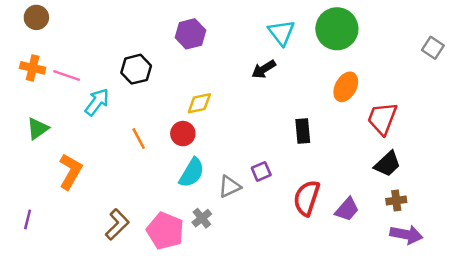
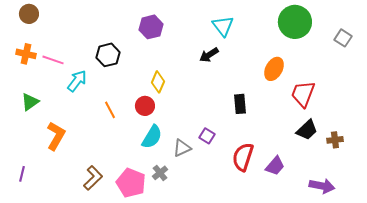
green circle: (337, 29) -> (295, 22), moved
yellow diamond: (199, 103) -> (158, 82), turned -55
purple square: (261, 171) -> (207, 136), turned -35
brown cross: (396, 200) -> (335, 140), moved

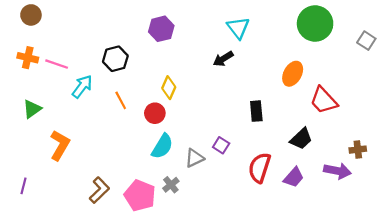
red trapezoid: (303, 94) -> (324, 100), turned -64
orange line: (110, 110) -> (121, 100), moved
black trapezoid: (307, 130) -> (301, 139), moved
purple arrow: (322, 186) -> (337, 171), moved

